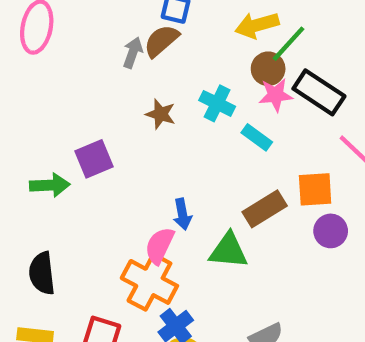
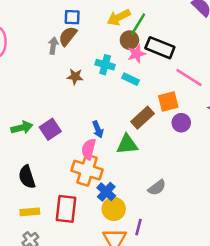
purple square: (94, 159) -> (50, 129), moved

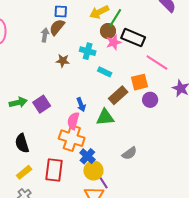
cyan rectangle: (131, 79) -> (105, 72), moved
yellow rectangle: (30, 212) -> (24, 172), turned -35
purple line: (139, 227) -> (103, 182), moved, turned -48

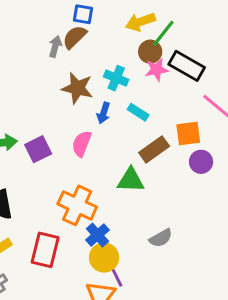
brown star: (63, 61) -> (77, 88), size x1.5
blue arrow: (81, 105) -> (104, 113), moved, turned 32
pink semicircle: (73, 121) -> (82, 144), moved

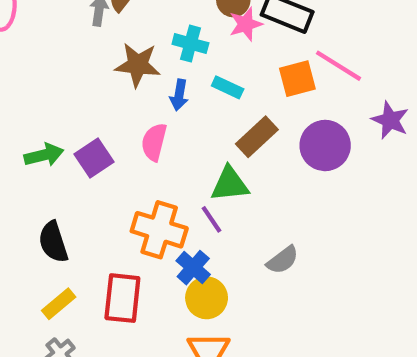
orange square: (188, 134) -> (297, 79), moved
purple circle: (201, 162) -> (325, 145), size x1.5
purple line: (117, 277) -> (212, 219), moved

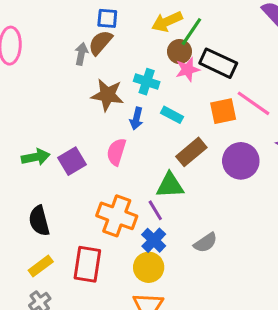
blue cross: (193, 268) -> (154, 240), moved

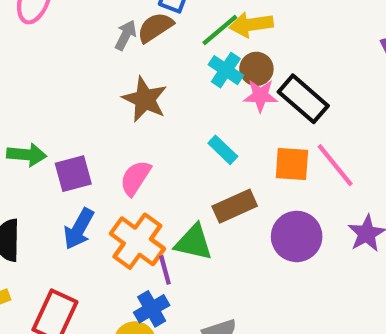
green line: (191, 32) -> (220, 30), moved
cyan cross: (147, 82) -> (226, 70), moved
blue arrow: (136, 119) -> (79, 229), moved, size x1.4
orange cross: (117, 216) -> (137, 241), moved

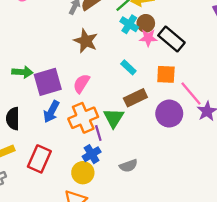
pink line: (335, 165) -> (191, 94), moved
purple square: (73, 174) -> (48, 82), size x1.4
orange cross: (137, 241) -> (83, 118), turned 32
green triangle: (194, 242) -> (114, 118), turned 50

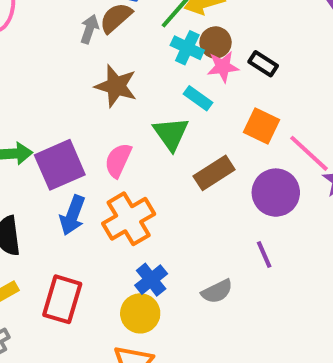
black rectangle: (171, 39) -> (263, 64), size x0.6
cyan rectangle: (128, 67) -> (198, 98), moved
orange square: (166, 74) -> (261, 126), turned 30
green triangle: (114, 118) -> (171, 134), moved
purple line: (98, 133) -> (264, 254), moved

